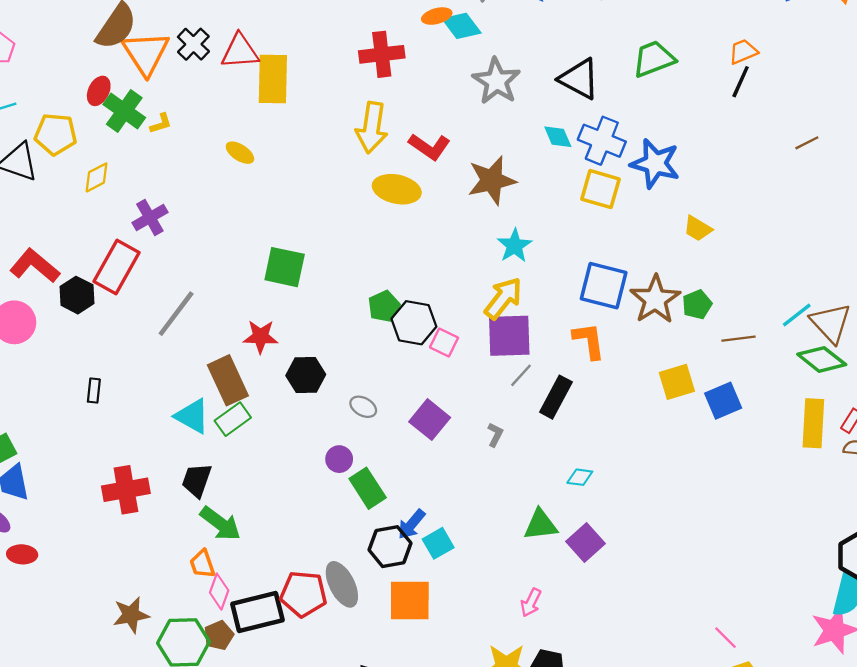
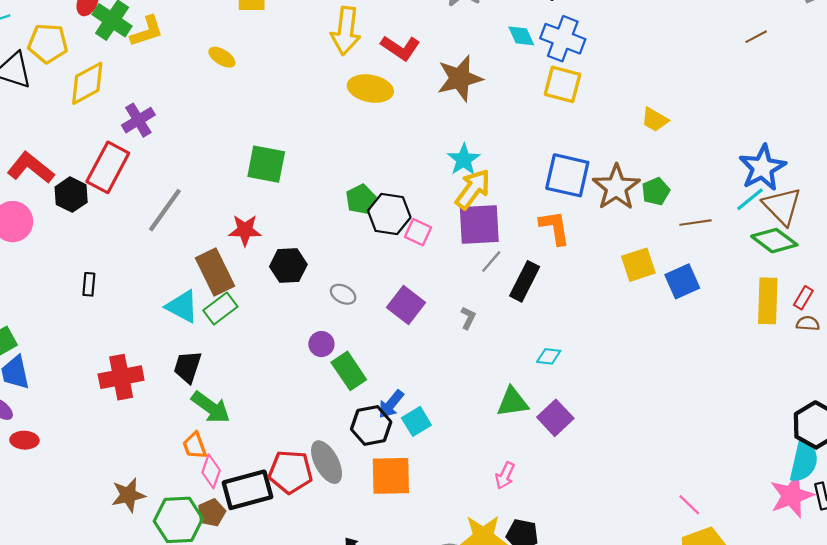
yellow L-shape: (161, 124) -> (147, 31), size x1.6
blue star: (655, 163) -> (762, 168), moved, turned 30
yellow diamond: (97, 177) -> (87, 83), size x1.5
cyan star: (515, 246) -> (464, 160), moved

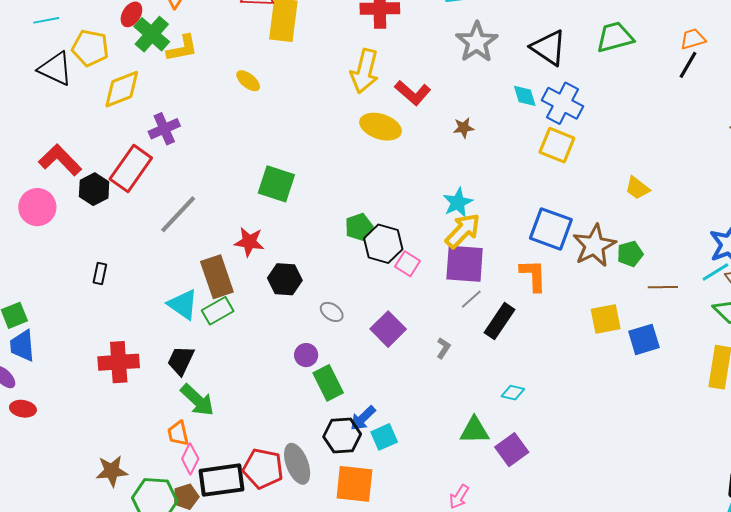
brown star: (460, 78) -> (464, 128), size x0.5

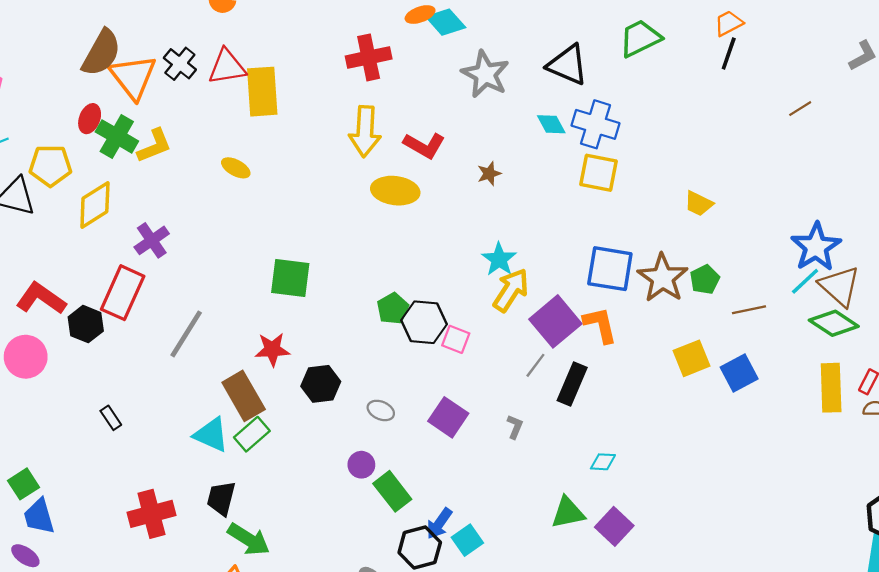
purple square: (465, 264) -> (555, 321), moved, turned -33
black rectangle: (100, 273) -> (111, 418), turned -35

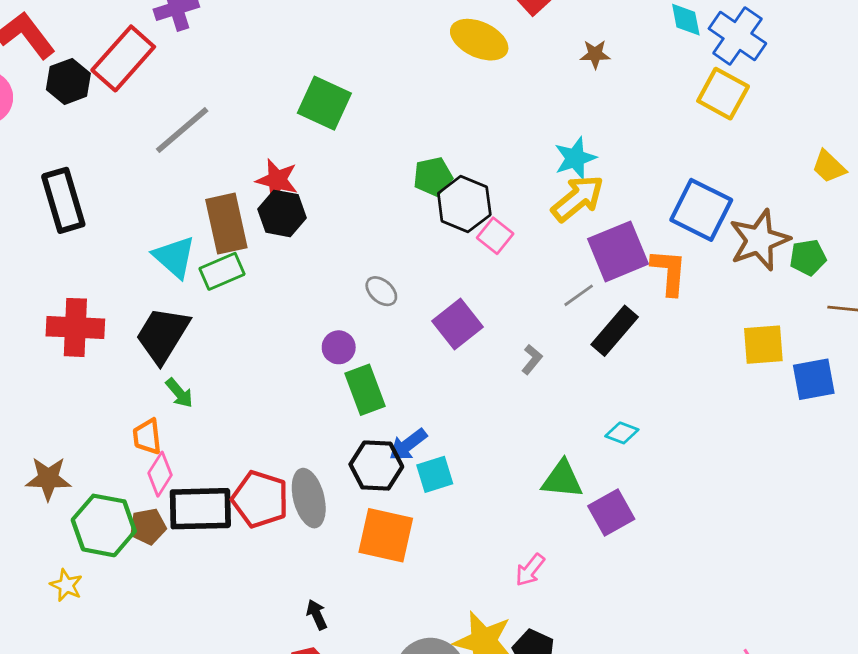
black hexagon: (321, 384) -> (282, 213), moved
black rectangle: (111, 418) -> (63, 200), size x2.0
black trapezoid: (221, 498) -> (163, 335), size x1.4
green arrow: (249, 539) -> (179, 393), size x0.6

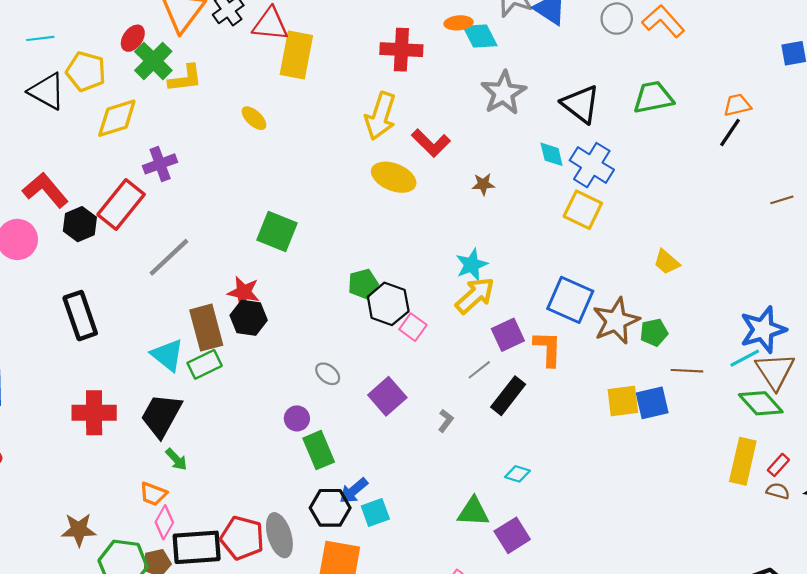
purple square: (618, 251) -> (508, 335), size x0.7
blue square: (814, 379) -> (652, 403), moved
orange trapezoid: (147, 437) -> (153, 494), turned -60

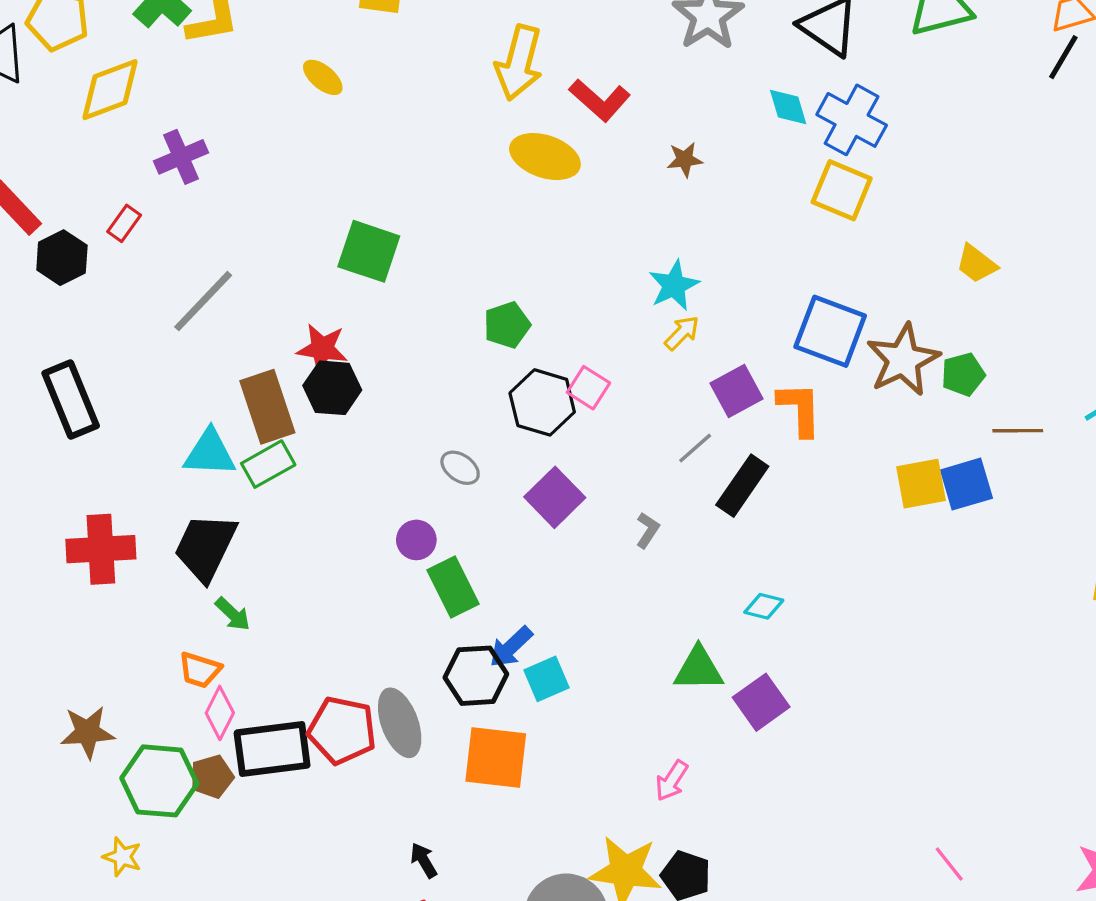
red rectangle: (121, 204) -> (124, 223), size x0.5
yellow arrow: (475, 295) -> (682, 333), size x0.6
black hexagon: (388, 304) -> (542, 402), moved
cyan triangle: (168, 355) -> (210, 453), turned -33

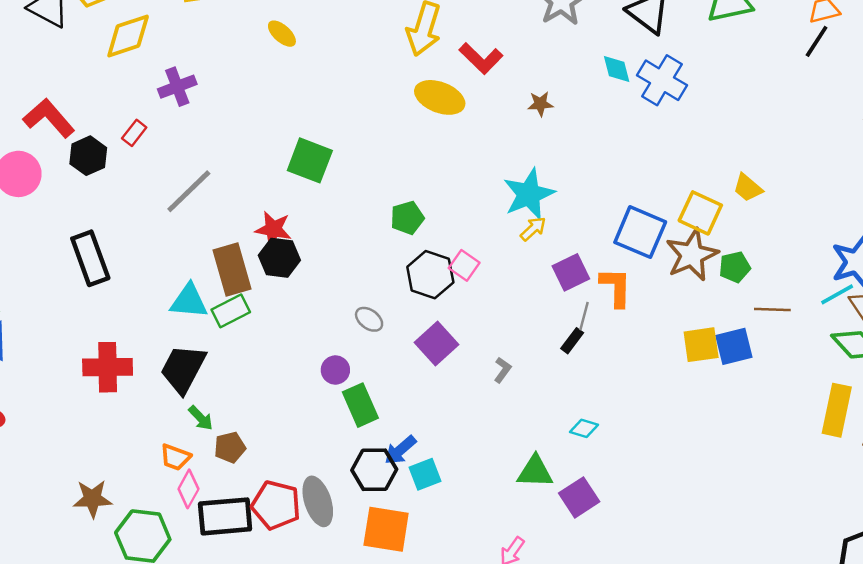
yellow square: (842, 190) -> (700, 213), moved
cyan star: (674, 285) -> (529, 194), size x1.4
gray line: (695, 448) -> (584, 316), moved, turned -36
black rectangle: (742, 486) -> (572, 341), size x0.6
brown pentagon: (212, 777) -> (230, 447), moved

